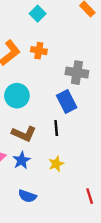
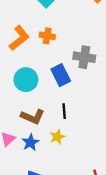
blue rectangle: (67, 101) -> (61, 75), moved
yellow star: (56, 164) -> (57, 137), moved

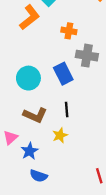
orange cross: (47, 36) -> (69, 31), moved
orange L-shape: (19, 38) -> (30, 17), moved
blue star: (30, 142) -> (30, 151), moved

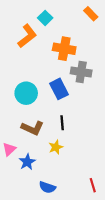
orange cross: (69, 31) -> (64, 49), size x1.5
blue semicircle: (39, 176) -> (47, 187), moved

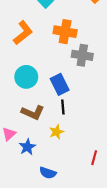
orange L-shape: (27, 36) -> (23, 33), moved
blue rectangle: (59, 89) -> (60, 84), moved
red line: (93, 185) -> (94, 158), moved, turned 32

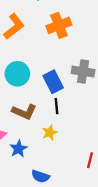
orange cross: (65, 32) -> (59, 25), turned -30
gray cross: (82, 55) -> (83, 71), moved

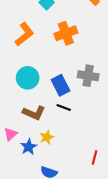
black line: (57, 106) -> (64, 108), turned -64
yellow star: (50, 133) -> (47, 137), moved

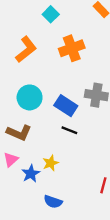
blue rectangle: (61, 85) -> (66, 106), turned -30
brown L-shape: (34, 113) -> (19, 133), moved

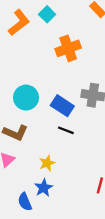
orange L-shape: (26, 49) -> (19, 23), moved
blue star: (31, 174) -> (44, 188), moved
blue semicircle: (53, 202) -> (25, 202), moved, turned 48

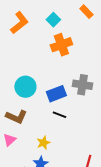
cyan square: (47, 14) -> (53, 20), moved
blue rectangle: (62, 106) -> (56, 94), turned -54

